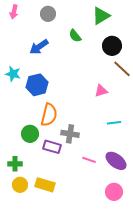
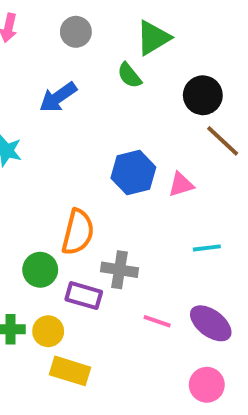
green triangle: (101, 16) -> (153, 38), moved
blue hexagon: (37, 85) -> (133, 173), moved
yellow circle: (20, 185) -> (48, 331), moved

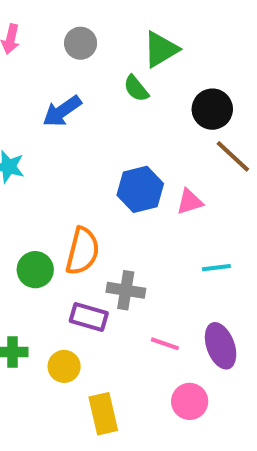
green circle: (40, 270) -> (35, 270), moved
purple ellipse: (211, 323) -> (221, 346), turned 33
yellow circle: (48, 331) -> (64, 366), moved
yellow rectangle: (70, 371) -> (103, 414), moved, turned 60
pink circle: (207, 385) -> (190, 401), moved

